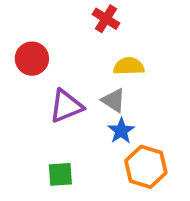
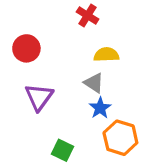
purple triangle: (66, 106) -> (39, 97), moved, turned -32
green square: (60, 174) -> (62, 150), moved, turned 30

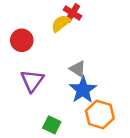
yellow semicircle: (106, 55) -> (61, 23), moved, turned -36
blue star: (100, 108) -> (83, 90), size x1.5

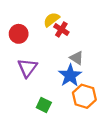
red cross: (73, 13) -> (61, 29), moved
gray triangle: (78, 69) -> (77, 58), moved

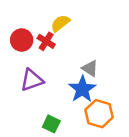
red cross: (61, 29) -> (46, 41), moved
purple triangle: (27, 68) -> (32, 80), turned 35

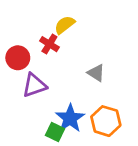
red circle: (22, 40) -> (18, 58), moved
blue star: (82, 89) -> (70, 118), moved

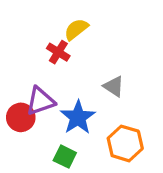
red circle: (18, 58) -> (21, 117), moved
blue star: (70, 118) -> (78, 117), moved

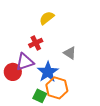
red cross: (58, 52) -> (36, 43), moved, turned 32
orange hexagon: (125, 143) -> (57, 88), moved

